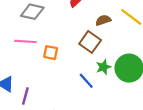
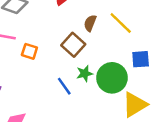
brown semicircle: (103, 20) -> (90, 23), turned -56

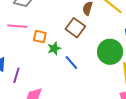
green star: (85, 73) -> (54, 48), moved

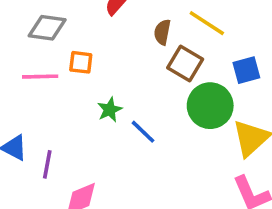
brown square: (75, 28) -> (185, 64), moved
orange square: (40, 37) -> (81, 62), moved

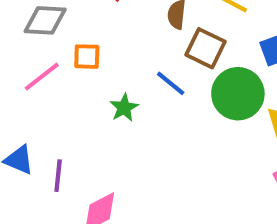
pink line: (40, 77) -> (42, 77), turned -32
blue line: (143, 132) -> (171, 83), moved

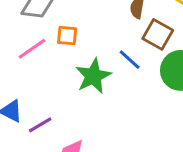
green star: (124, 108) -> (93, 76), size x1.6
purple line: (58, 176) -> (40, 125), turned 50

